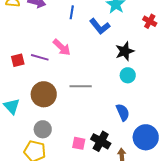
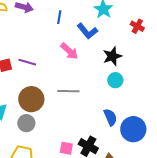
pink arrow: (62, 47) -> (69, 51), moved
gray circle: (43, 129) -> (26, 123), moved
blue circle: (146, 137) -> (133, 129), moved

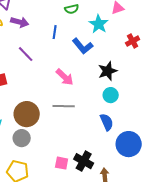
red cross: (137, 26) -> (133, 41), turned 32
pink arrow: (69, 51) -> (65, 77), moved
purple line: (27, 62) -> (26, 54), moved, turned 30
blue semicircle: (110, 117) -> (107, 122), moved

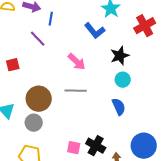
blue line: (55, 32) -> (51, 19), moved
red cross: (133, 41) -> (145, 26), size x1.5
blue circle: (129, 144) -> (144, 146), moved

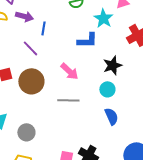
blue L-shape: (95, 31) -> (87, 40), turned -50
cyan circle: (123, 80) -> (107, 89), moved
brown circle: (39, 99) -> (31, 81), moved

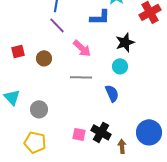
purple line: (30, 48) -> (57, 25), moved
brown circle: (31, 81) -> (44, 58), size x0.6
blue semicircle: (111, 116) -> (112, 93), moved

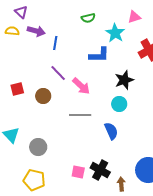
purple line: (57, 25) -> (58, 73), moved

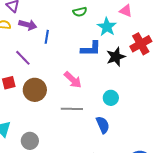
pink triangle: (134, 17) -> (126, 11), turned 40
purple line: (58, 73) -> (23, 58), moved
black star: (124, 80) -> (116, 57), moved
brown circle: (43, 96) -> (35, 90), size x1.5

